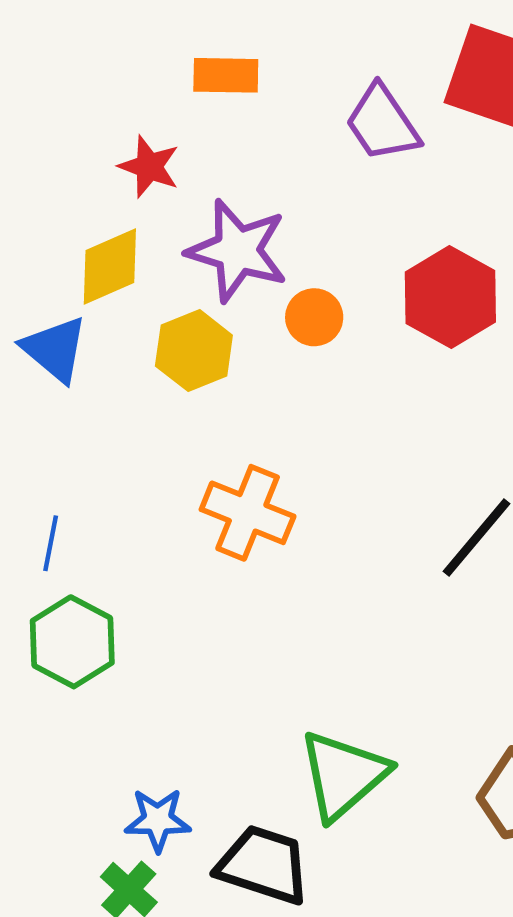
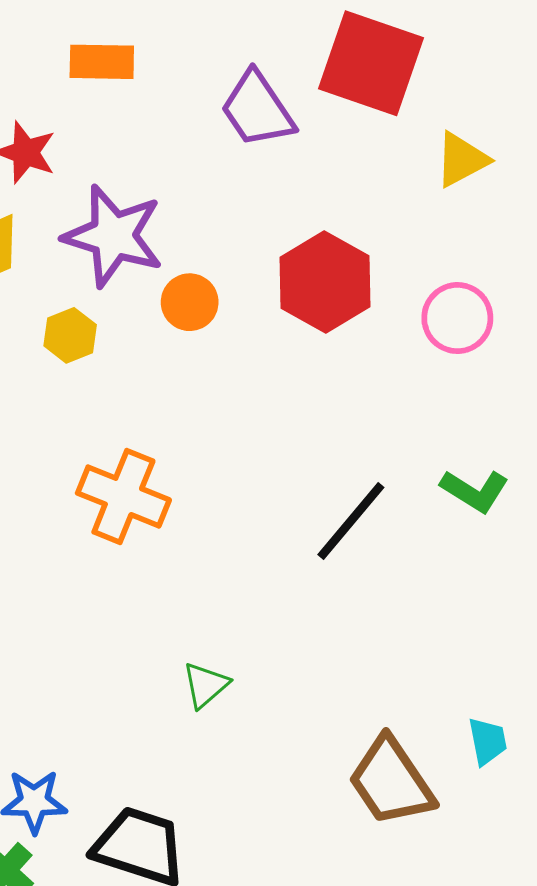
yellow hexagon: (194, 351) -> (70, 335), size x0.7
green triangle: (343, 775) -> (205, 685), moved, size x0.5

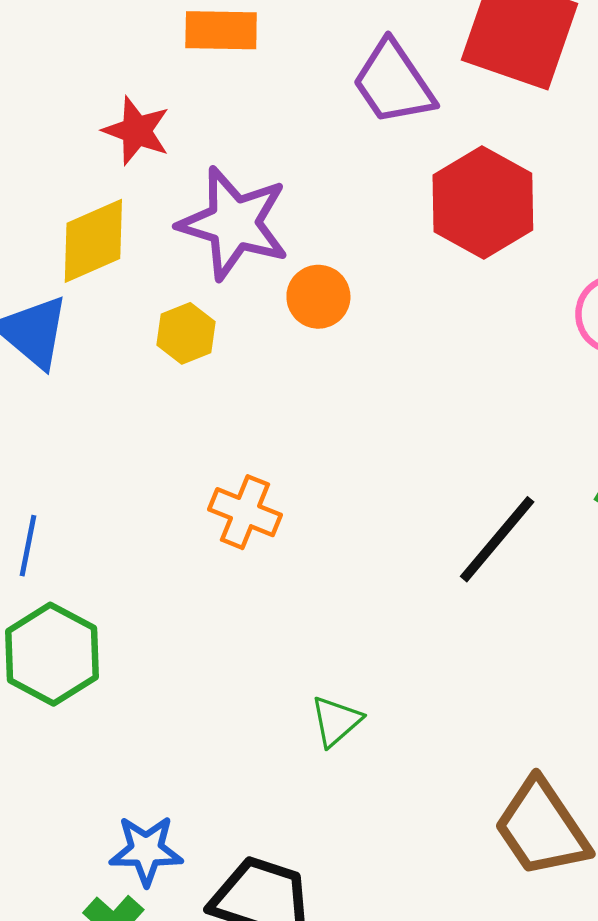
red hexagon: (325, 282) -> (483, 203), moved
orange cross: (123, 496) -> (245, 512), size x0.7

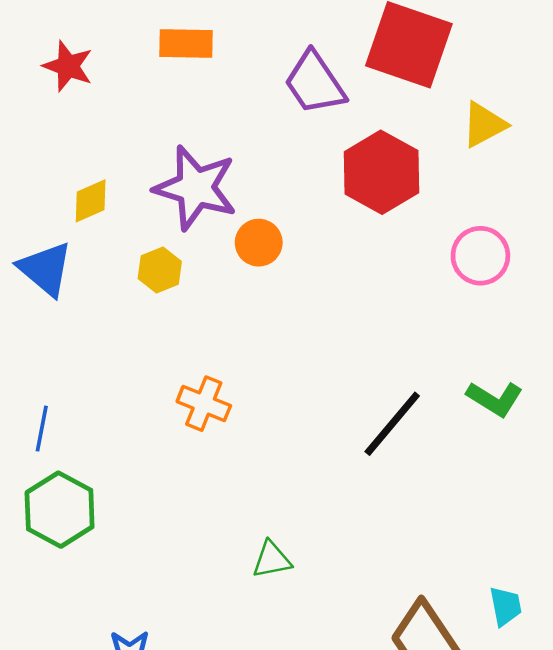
red star: (137, 131) -> (68, 66), moved
yellow diamond: (93, 241) -> (91, 201), size x0.7
green triangle: (336, 721) -> (272, 560), turned 30

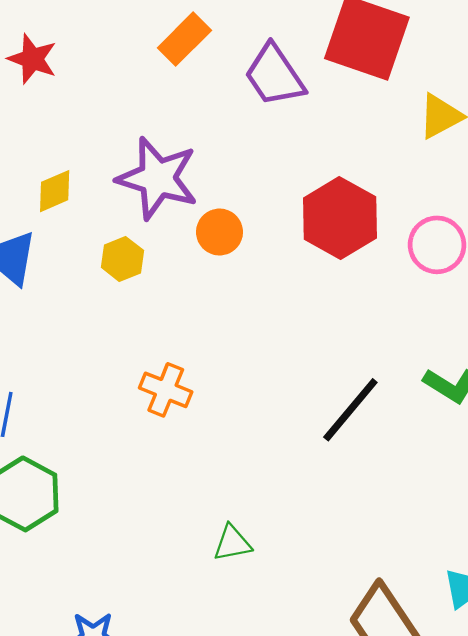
orange rectangle: (186, 44) -> (184, 39), moved, turned -46
red hexagon: (381, 172) -> (340, 218), moved

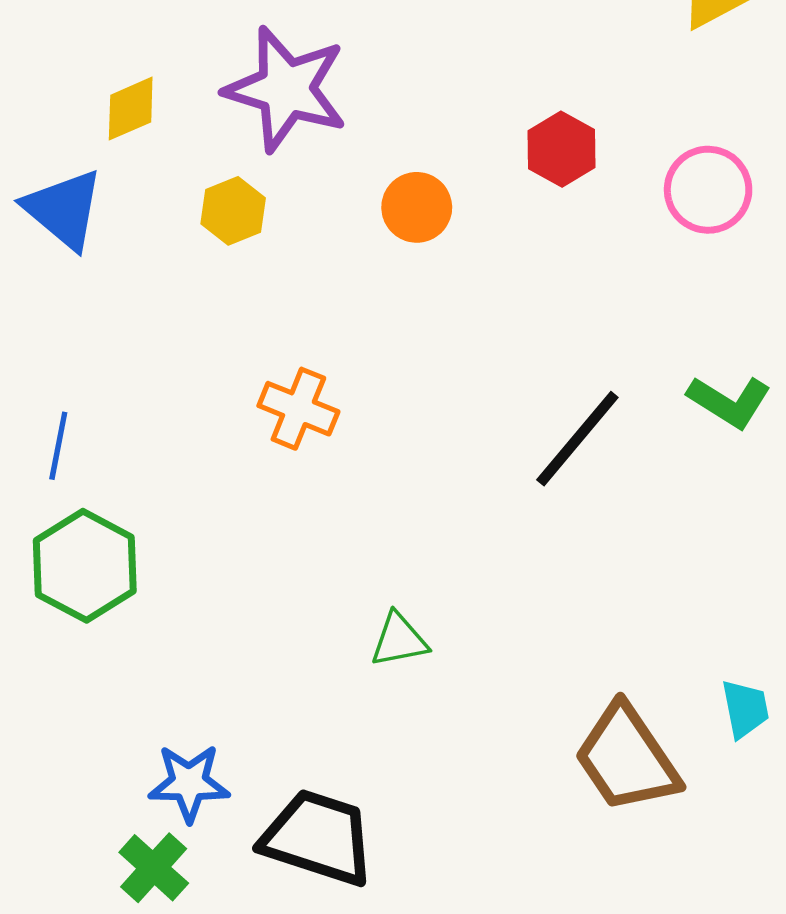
red hexagon: (340, 218) -> (562, 149), size x0.6
orange circle: (219, 232) -> (417, 207), moved

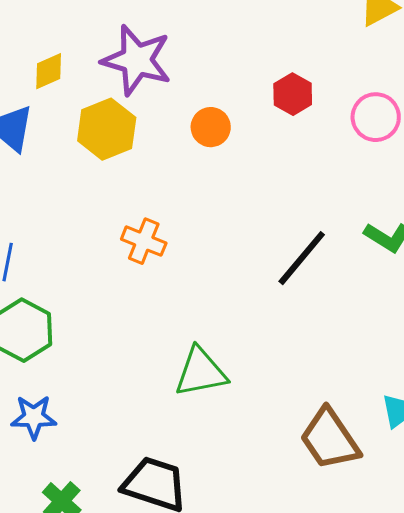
yellow hexagon: (233, 211) -> (107, 129), size x1.6
green triangle: (399, 640) -> (201, 372), size x1.6
blue star: (189, 783) -> (34, 417), moved

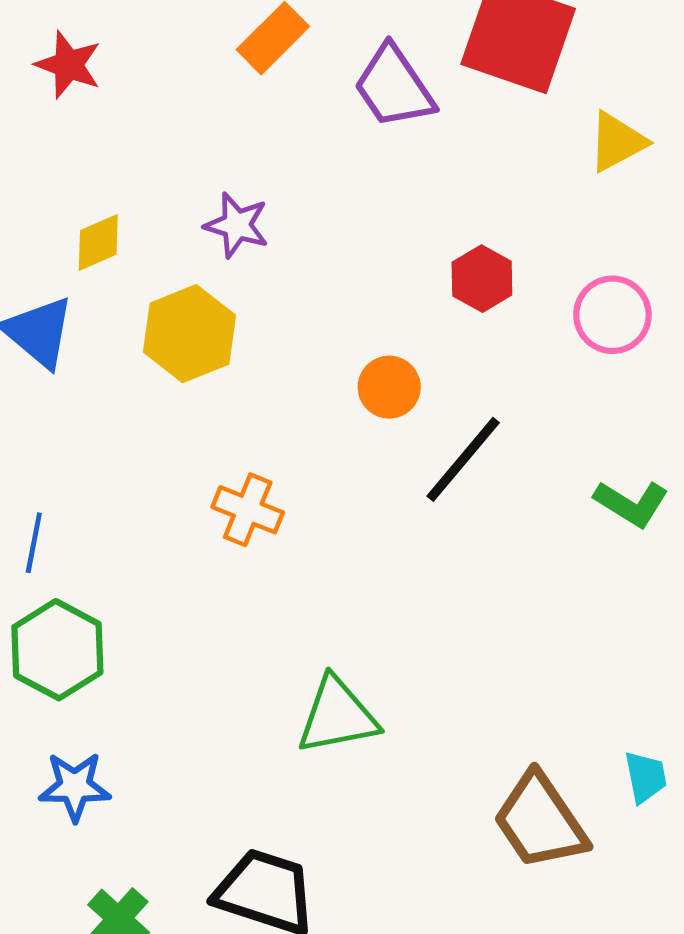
purple star: (137, 60) -> (237, 225), size x0.6
orange circle: (211, 127) -> (389, 387), moved
black line: (302, 258) -> (463, 459), moved

